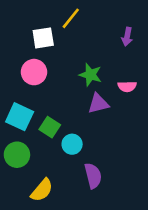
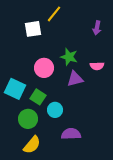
pink circle: (34, 72) -> (44, 68), moved
green circle: (17, 155) -> (28, 119), moved
purple semicircle: (93, 176) -> (71, 134), turned -78

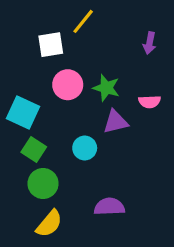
pink circle: (44, 68) -> (68, 85), moved
cyan square: (15, 89) -> (23, 113), moved
green square: (38, 97) -> (34, 150), moved
cyan circle: (55, 110) -> (85, 148), moved

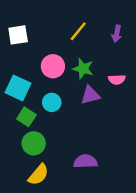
yellow line: (83, 21) -> (78, 31), moved
white square: (51, 45) -> (18, 35), moved
cyan circle: (85, 148) -> (52, 102), moved

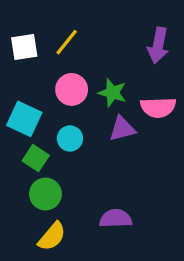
yellow line: (78, 31) -> (67, 42), moved
purple arrow: (117, 34) -> (158, 45), size x1.5
pink semicircle: (117, 79) -> (158, 107), size x1.5

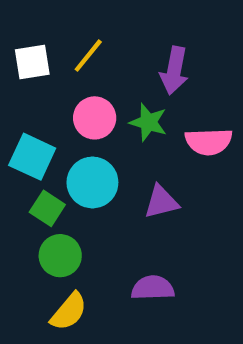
purple arrow: (158, 45) -> (174, 71), moved
purple triangle: (122, 129) -> (161, 202), moved
cyan circle: (70, 138) -> (92, 182), size x1.5

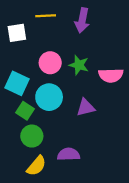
yellow line: (88, 56) -> (46, 16), moved, turned 48
purple arrow: (174, 71) -> (82, 20), moved
purple semicircle: (153, 288) -> (69, 154), moved

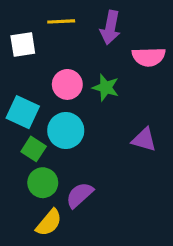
pink semicircle: (111, 75) -> (149, 57), moved
purple triangle: (86, 107) -> (144, 140), moved, turned 30
purple semicircle: (69, 154) -> (80, 195), moved, turned -40

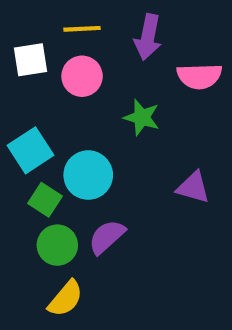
pink circle: (67, 84) -> (82, 76), moved
cyan square: (23, 112) -> (31, 150), turned 32
purple semicircle: (80, 195) -> (107, 237), moved

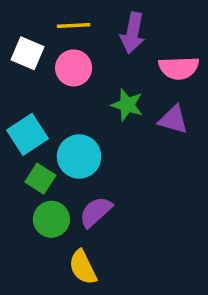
white square: (31, 60) -> (27, 53), turned 32
purple triangle: (193, 187) -> (173, 120), moved
yellow semicircle: (66, 299) -> (83, 267), moved, turned 114

